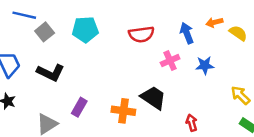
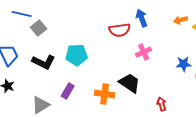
cyan pentagon: (85, 29) -> (77, 55), moved
blue arrow: (187, 33) -> (142, 18), moved
blue star: (205, 65) -> (184, 64), moved

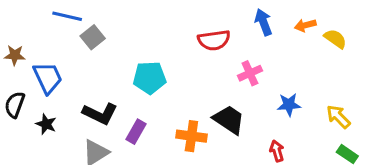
blue arrow: (142, 18) -> (263, 22), moved
black L-shape: (44, 62) -> (100, 114), moved
blue star: (184, 64) -> (289, 105), moved

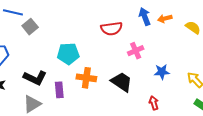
orange arrow: (305, 25) -> (165, 18), moved
purple rectangle: (136, 132) -> (59, 90), turned -35
orange cross: (191, 136) -> (86, 78), moved

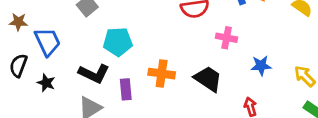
pink cross: (136, 51) -> (227, 38), turned 35
cyan pentagon: (68, 54) -> (118, 42), moved

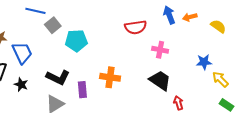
cyan pentagon: (118, 42) -> (76, 41), moved
blue star: (261, 66) -> (204, 62), moved
black trapezoid: (208, 79) -> (160, 80), moved

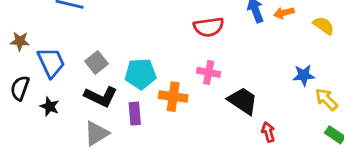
gray square: (53, 25) -> (97, 62), moved
cyan pentagon: (76, 41) -> (140, 74), moved
pink cross: (160, 50) -> (209, 72), moved

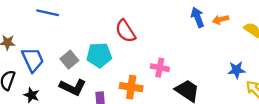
red semicircle: (209, 27) -> (125, 31), moved, turned 65
cyan pentagon: (140, 74) -> (99, 55), moved

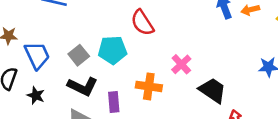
pink cross: (160, 68) -> (181, 64), turned 36

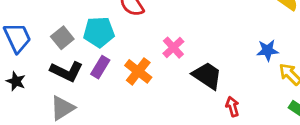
orange cross: (149, 86) -> (138, 71), turned 30
purple rectangle: (114, 102) -> (100, 67), moved, turned 36

